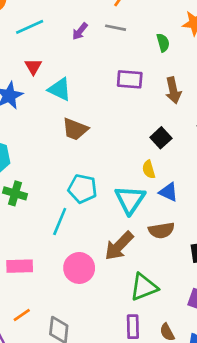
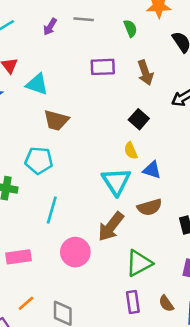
cyan pentagon: (82, 189) -> (39, 160), moved

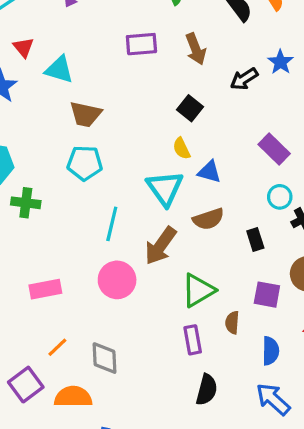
cyan pentagon: (39, 160) -> (85, 163), moved
cyan line: (52, 210) -> (112, 224), moved
brown semicircle: (166, 304) -> (232, 323), moved, turned 42

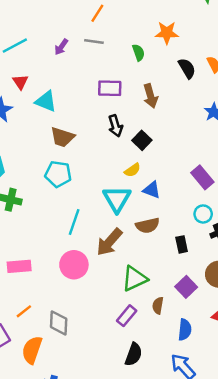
black arrow: (244, 79) -> (115, 126), moved, turned -80
yellow semicircle: (182, 148) -> (132, 170), turned -105
purple square: (267, 295) -> (186, 287), turned 30
purple rectangle: (193, 340) -> (127, 316), turned 45
orange semicircle: (73, 397) -> (32, 350), turned -76

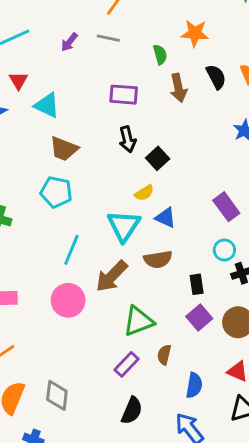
brown arrow: (151, 96) -> (178, 88), moved
purple square: (186, 287) -> (199, 318), moved
gray diamond: (59, 323) -> (57, 395), moved

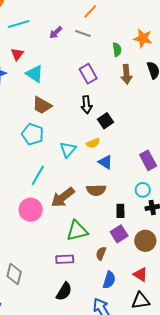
purple rectangle: (124, 95) -> (88, 74), turned 48
cyan triangle: (124, 226) -> (68, 150), moved, size x0.7
brown semicircle: (164, 355) -> (101, 253), moved
purple rectangle: (127, 364) -> (65, 259), turned 36

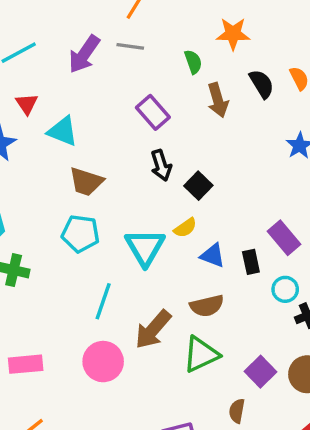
purple arrow: (56, 32) -> (84, 54), size x1.6
cyan triangle: (68, 150) -> (145, 247), size x1.4
black rectangle: (120, 211) -> (251, 262), moved
green triangle: (77, 231) -> (201, 354), moved

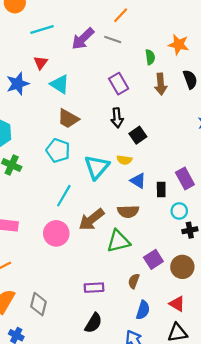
yellow semicircle: (185, 228) -> (124, 160), turned 32

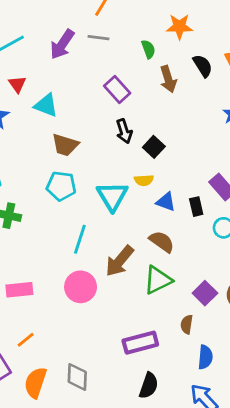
brown semicircle: (128, 211) -> (162, 242), turned -130
purple rectangle: (94, 288) -> (140, 343), size x1.4

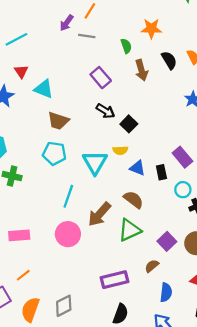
purple arrow: (62, 44) -> (67, 23), moved, size x0.7
black arrow: (124, 131) -> (105, 111), turned -42
brown semicircle: (187, 324) -> (152, 266), turned 40
gray diamond: (77, 377) -> (64, 306), turned 60

